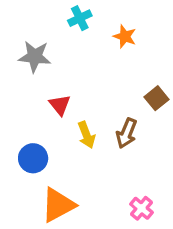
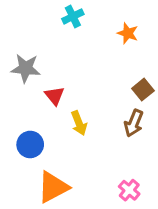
orange star: (125, 36) -> (128, 33), moved
gray star: (35, 56) -> (26, 68), moved
brown arrow: (126, 133) -> (134, 123), moved

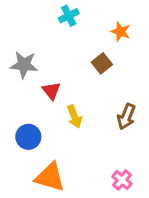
brown square: (143, 90) -> (102, 63), moved
orange triangle: (53, 187) -> (50, 177), turned 44

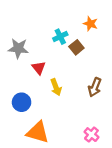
cyan cross: (69, 16) -> (60, 37), moved

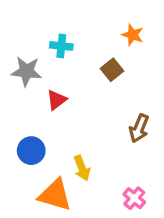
cyan cross: (60, 37) -> (61, 46), moved, turned 32
red triangle: (39, 68) -> (57, 100), turned 32
yellow arrow: (56, 87) -> (82, 168), moved

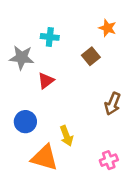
pink cross: (134, 198) -> (109, 160), turned 30

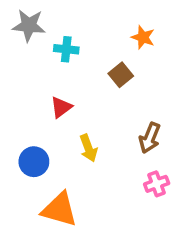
gray star: (22, 58) -> (29, 25), moved
yellow arrow: (66, 136) -> (88, 148), moved
pink cross: (109, 160) -> (157, 184), moved

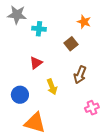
brown arrow: (150, 138) -> (80, 75), moved

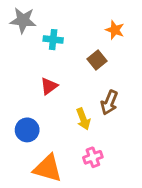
yellow arrow: (52, 87) -> (83, 119), moved
pink cross: (92, 108) -> (93, 157), moved

